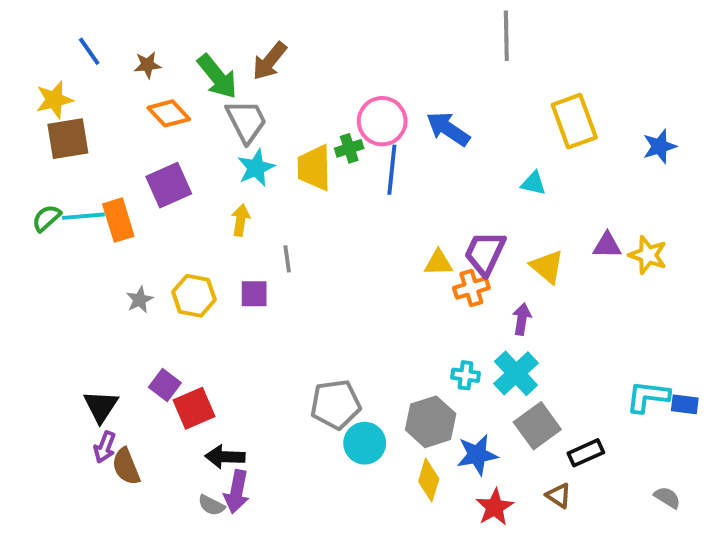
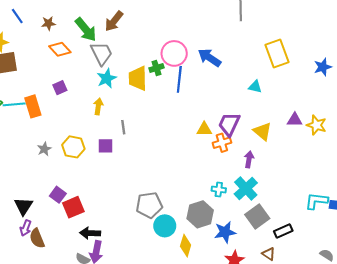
purple square: (169, 185) -> (60, 88), size x0.6
yellow diamond: (429, 480) -> (186, 246), moved

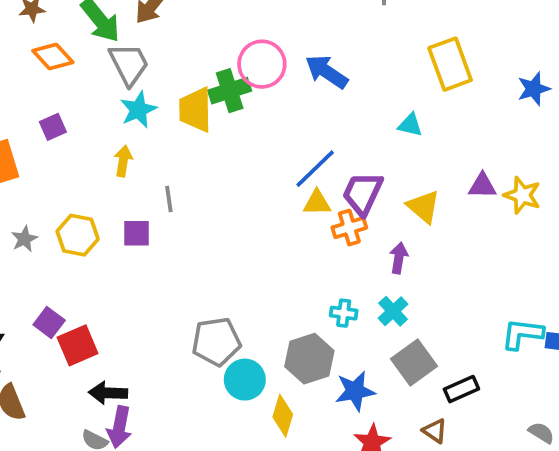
green cross: (156, 68) -> (230, 91), size x1.5
blue line: (179, 79) -> (315, 169), moved, turned 40
cyan cross: (246, 188) -> (393, 311), size x0.7

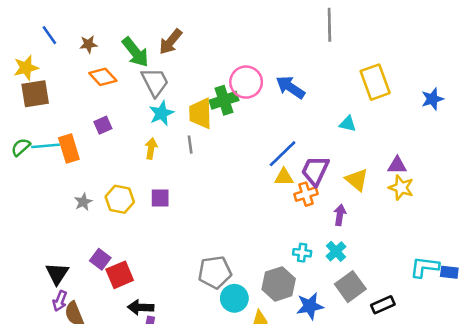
yellow star: (522, 195) -> (401, 188), moved
gray line: (169, 199) -> (190, 145), moved

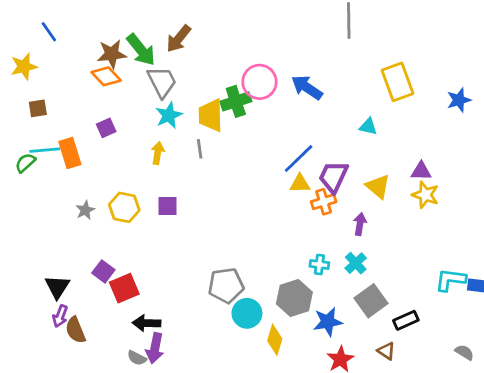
brown star: (88, 44) -> (112, 54), moved, size x1.5
brown square: (35, 94) -> (38, 108), moved, size x0.6
green semicircle: (21, 147) -> (25, 163), moved

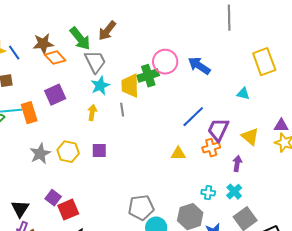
blue line: (49, 32) -> (14, 53), moved
brown star: (112, 54) -> (43, 44), moved
purple square: (106, 128) -> (55, 95), size x1.5
yellow triangle: (300, 184) -> (178, 154), moved
gray star: (85, 210) -> (40, 154), size x1.5

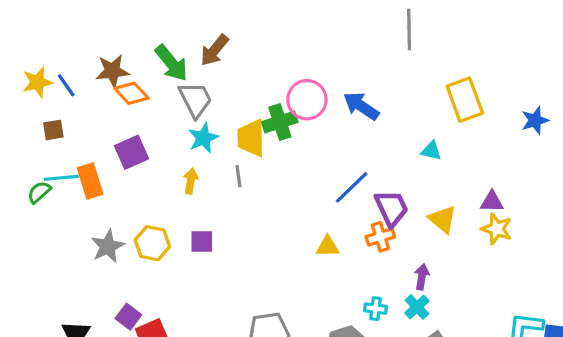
purple trapezoid: (218, 130) -> (391, 208), turned 130
purple arrow: (237, 164) -> (422, 277), moved

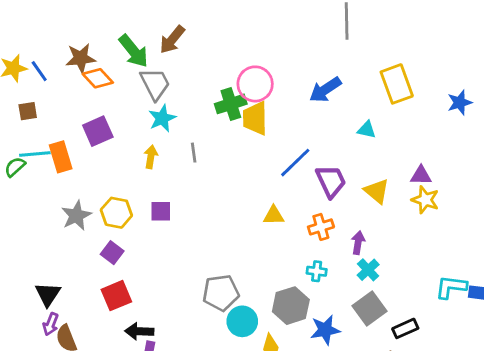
blue arrow: (361, 106) -> (325, 90), moved, turned -68
yellow trapezoid: (251, 138) -> (255, 118), moved
orange cross: (380, 237) -> (321, 227), moved
cyan cross: (417, 307) -> (368, 270), moved
purple square: (128, 317) -> (112, 253), moved

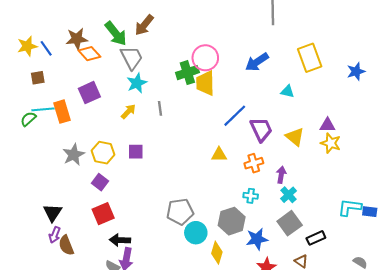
yellow arrow: (151, 157) -> (128, 112), turned 35

